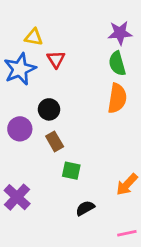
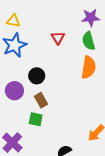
yellow triangle: (34, 37) -> (13, 21), moved
red triangle: (56, 59) -> (58, 38), moved
green square: (71, 171) -> (36, 119), moved

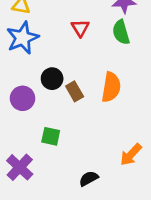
orange semicircle: (89, 67) -> (111, 87), moved
brown rectangle: (41, 100) -> (75, 91), moved

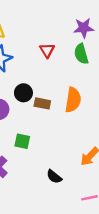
brown rectangle: (75, 91) -> (42, 103), turned -49
black semicircle: (89, 179) -> (54, 177), turned -112

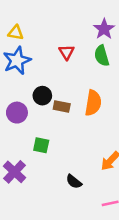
purple star: (84, 28) -> (104, 29), turned -30

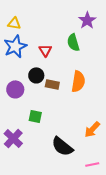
red triangle: (67, 52) -> (45, 50), moved
green semicircle: (102, 56) -> (73, 42), moved
black semicircle: (74, 182) -> (62, 146), size x1.6

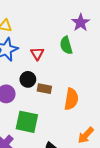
orange semicircle: (78, 81) -> (71, 99), moved
green square: (35, 116) -> (27, 122), size x1.6

